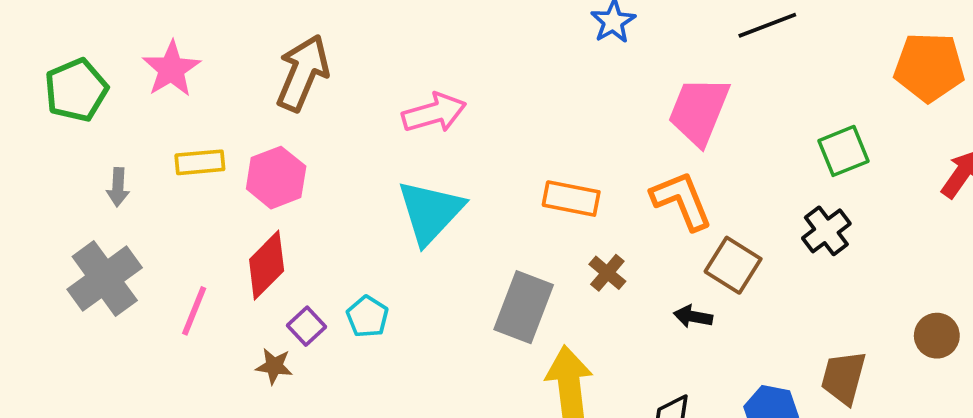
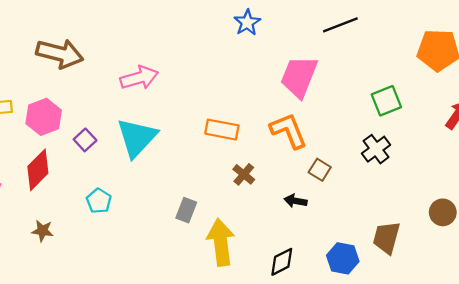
brown arrow: (303, 73) -> (60, 54), turned 81
brown square: (733, 265) -> (320, 170), size x0.7
gray rectangle: (524, 307) -> (186, 210), moved, size x0.6
purple square: (307, 326) -> (85, 140), moved

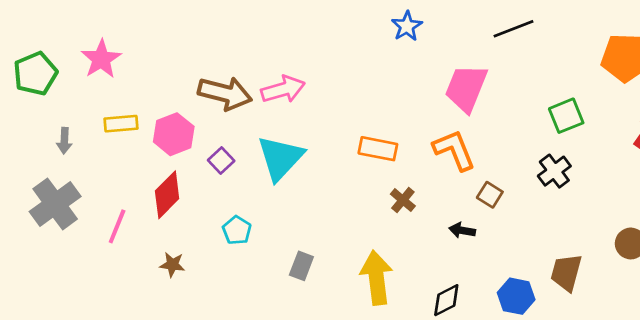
brown arrow: (60, 54) -> (225, 93), moved
gray rectangle: (186, 210) -> (301, 266), moved

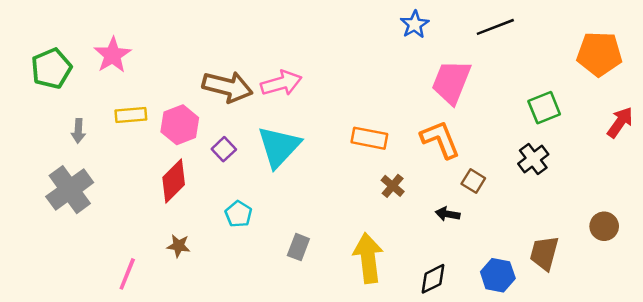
blue star: (407, 26) -> (415, 24), moved
pink line: (117, 226) -> (127, 274), moved

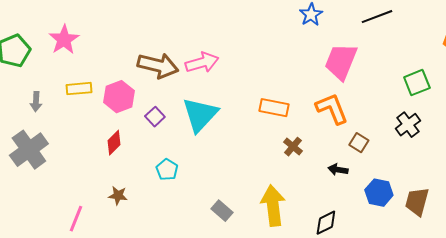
red diamond: (174, 181) -> (114, 143), size x0.7
gray rectangle: (298, 247) -> (222, 211), moved, turned -70
blue hexagon: (498, 275) -> (379, 193), moved

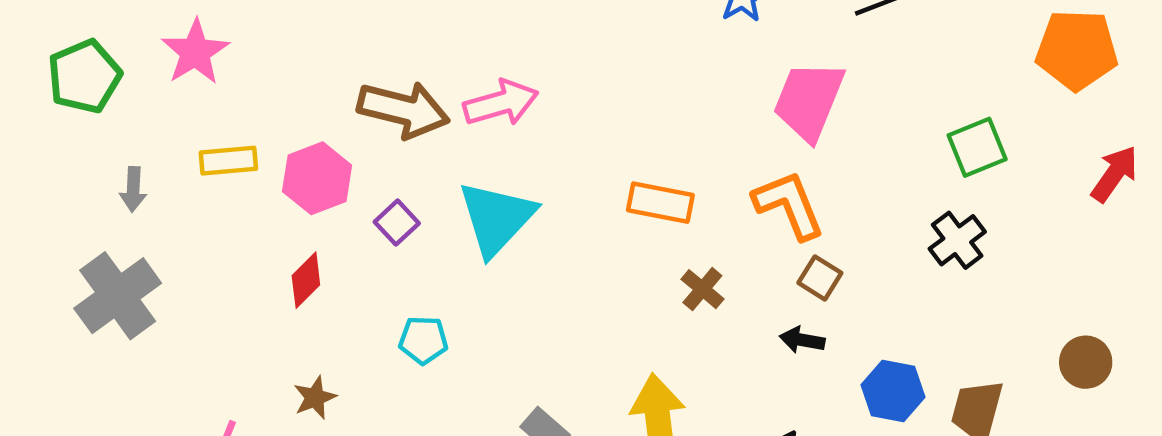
brown square: (359, 143) -> (820, 278), moved
cyan pentagon: (167, 170) -> (423, 340), turned -30
brown star: (118, 196) -> (315, 398), turned -30

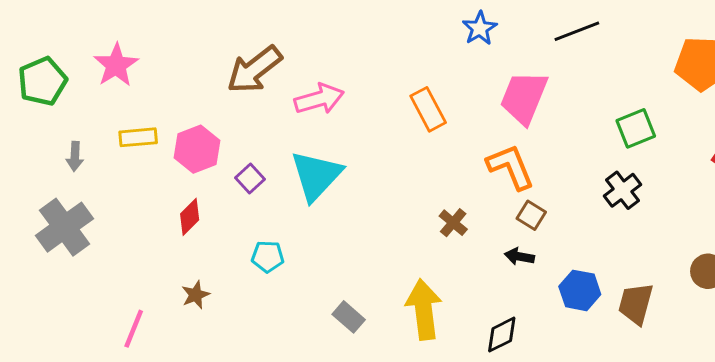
brown arrow: (403, 110) -> (254, 70), moved, turned 128
orange rectangle: (660, 203) -> (428, 109), moved, turned 51

